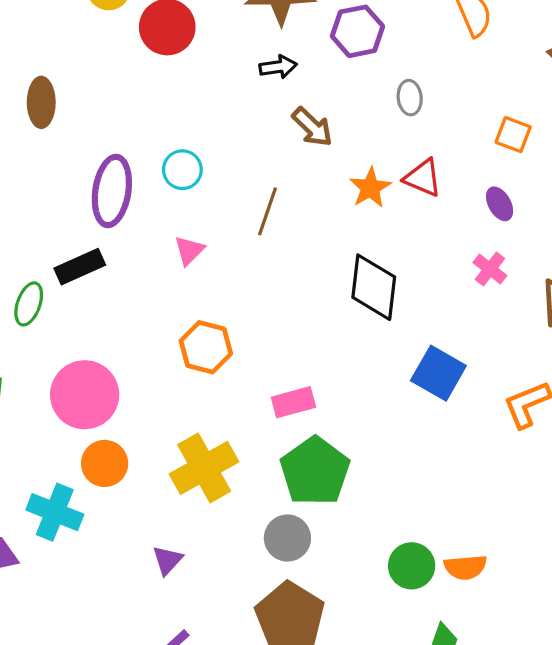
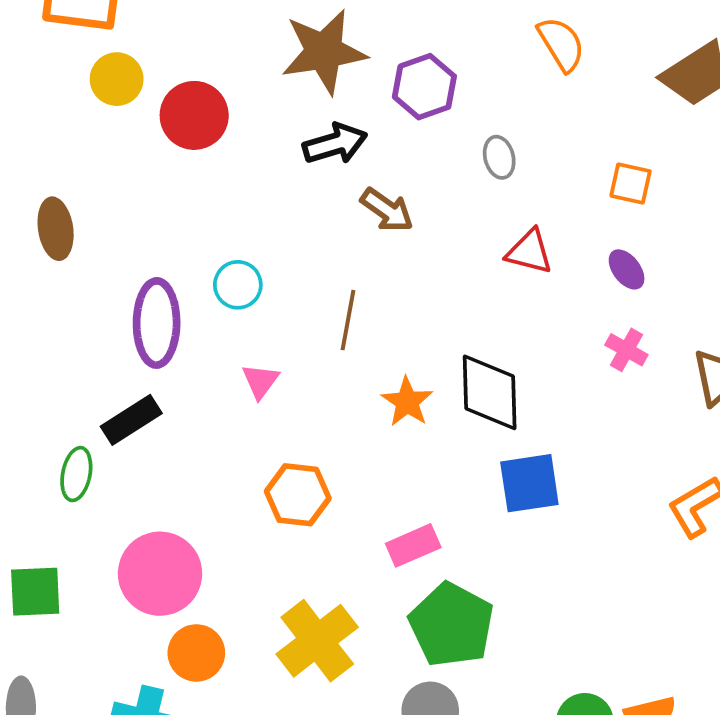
black arrow: (278, 67) -> (335, 144), size x1.4
orange star: (370, 188) -> (407, 402), moved
blue square: (438, 373) -> (529, 483), moved, turned -30

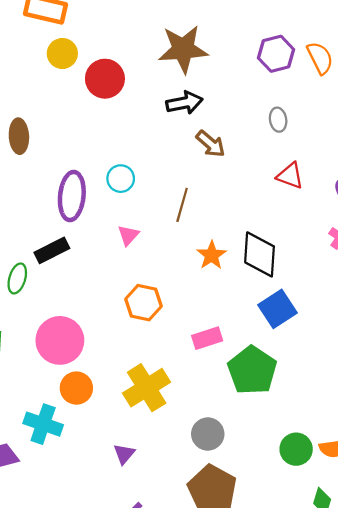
purple hexagon: (424, 87) -> (276, 54), moved
blue square: (529, 483) -> (277, 309), turned -30
green pentagon: (451, 625) -> (252, 370), moved

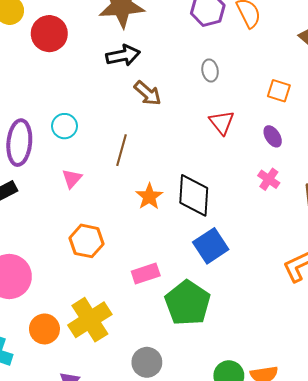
red triangle: (290, 176) -> (222, 122), turned 32
orange circle: (76, 388) -> (44, 329), moved

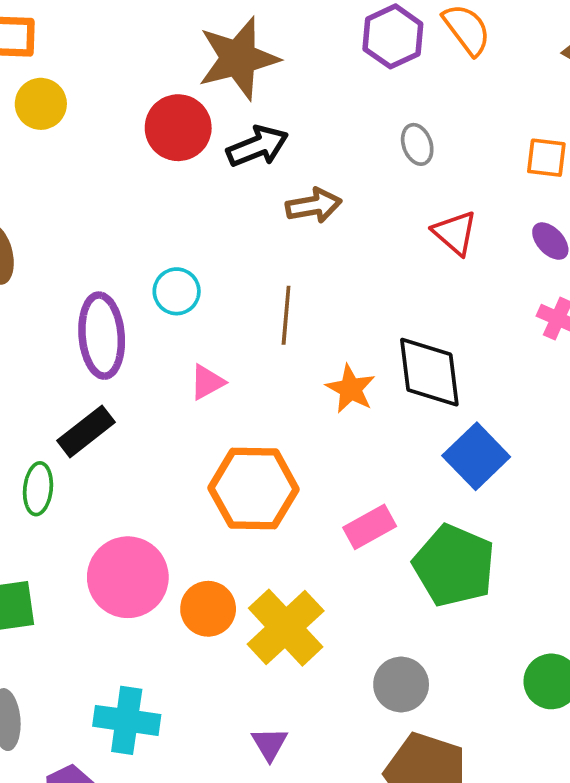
red circle: (49, 34) -> (178, 128), moved
brown arrow: (148, 93) -> (314, 206), turned -40
pink triangle: (72, 178) -> (207, 382), turned 30
orange hexagon: (86, 241) -> (254, 489), size x1.4
orange circle: (44, 329) -> (208, 609), moved

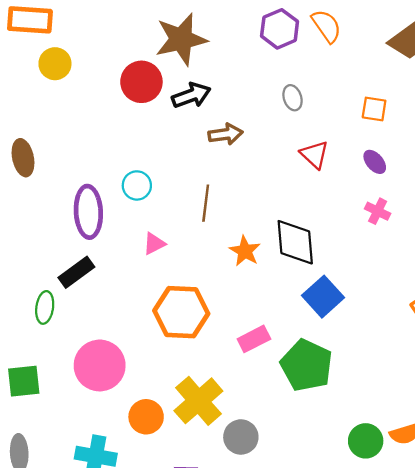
orange circle: (208, 609) -> (146, 417), moved
gray circle: (401, 684) -> (241, 437), moved

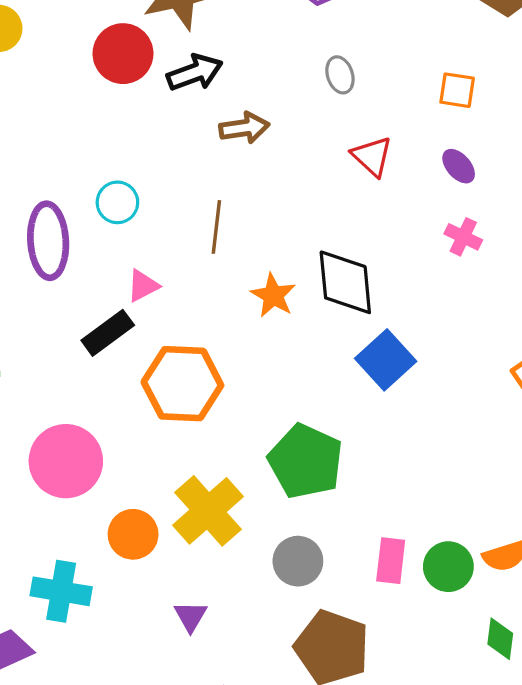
black rectangle: (76, 272) -> (108, 333), moved
pink rectangle: (254, 339) -> (391, 561), moved, turned -56
green pentagon: (307, 365) -> (306, 461), moved
gray circle: (241, 437) -> (298, 561), moved

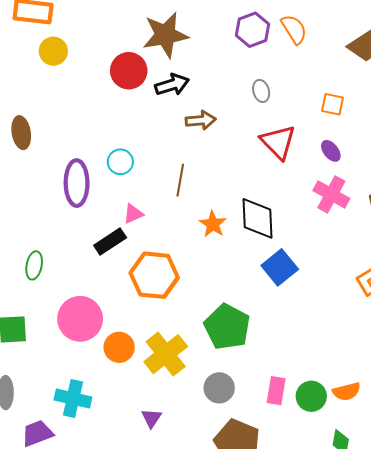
red triangle: (372, 156) -> (278, 142), size x1.4
pink cross: (463, 237) -> (331, 194), size x1.6
orange circle: (133, 534) -> (119, 347), moved

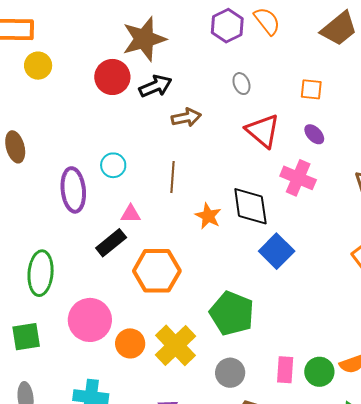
pink cross: (331, 194) -> (298, 178), moved
pink triangle: (133, 214) -> (131, 214), turned 30
green ellipse: (34, 265) -> (41, 273), size x1.6

